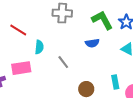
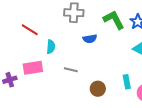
blue semicircle: (92, 43) -> (90, 39), moved
gray line: (63, 62) -> (71, 70), moved, turned -40

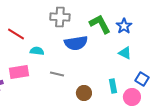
blue semicircle: (90, 39) -> (76, 43), size x1.6
cyan semicircle: (51, 47) -> (37, 51), turned -88

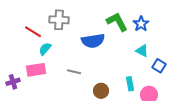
gray cross: (60, 17) -> (59, 20), moved
cyan semicircle: (37, 51) -> (45, 49), moved, turned -56
blue square: (142, 79) -> (159, 66), moved

